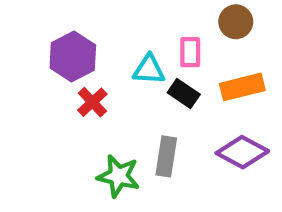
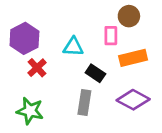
pink rectangle: (190, 52) -> (111, 36), moved
black rectangle: (184, 93) -> (95, 73), moved
green star: (118, 176) -> (30, 111), moved

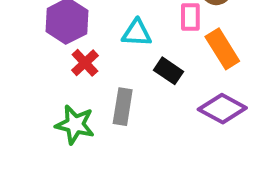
orange rectangle: (133, 58) -> (222, 49), turned 72
gray rectangle: (84, 102) -> (123, 107), moved

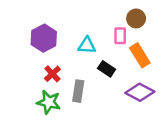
red cross: (85, 63) -> (52, 74), moved

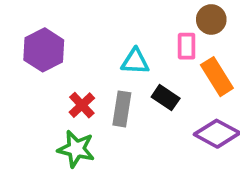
purple hexagon: (44, 38) -> (44, 50), moved
gray rectangle: (78, 91) -> (122, 109), moved

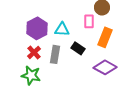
purple hexagon: (44, 50) -> (37, 28), moved
orange rectangle: (217, 77) -> (105, 37), turned 54

